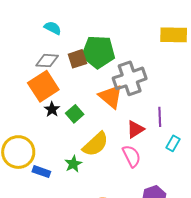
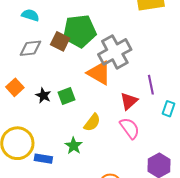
brown square: (77, 59) -> (60, 41), turned -36
orange square: (43, 86) -> (15, 87), moved, size x0.6
green square: (75, 114) -> (66, 96), turned 30
yellow semicircle: (96, 144) -> (92, 122), size x0.7

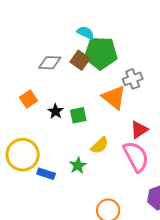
cyan semicircle: (30, 15) -> (85, 33), moved
gray cross: (115, 52) -> (133, 79), size x0.6
pink semicircle: (130, 128) -> (136, 157), size x1.4

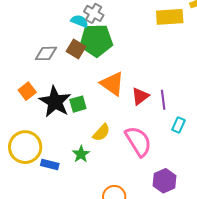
gray cross: (133, 79) -> (94, 13), moved, turned -36
black star: (56, 111) -> (55, 102), size x2.0
red triangle: (139, 130) -> (140, 96), moved

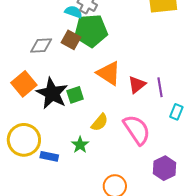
orange square: (27, 91) -> (24, 84), size x1.4

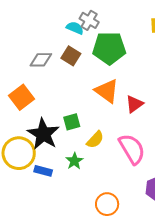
green pentagon: (91, 31) -> (109, 48), moved
black star: (52, 93) -> (43, 134), moved
green square: (75, 95) -> (72, 122), moved

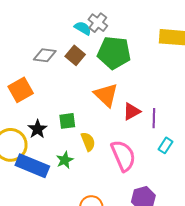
black star: (43, 134) -> (37, 129), size x0.6
yellow semicircle: (95, 140) -> (88, 142), turned -72
blue rectangle: (43, 171) -> (32, 166), size x1.8

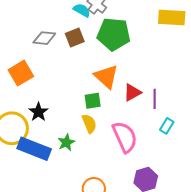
brown square: (75, 55) -> (75, 37), turned 30
green square: (67, 121) -> (93, 101), moved

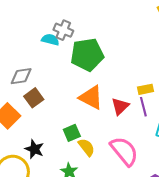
yellow rectangle: (172, 17) -> (145, 89), moved, size x0.6
brown square: (75, 37) -> (34, 98), moved
green square: (93, 101) -> (72, 133), moved

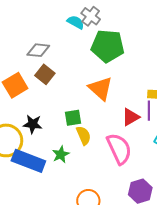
brown square: (34, 98) -> (45, 74), turned -30
red triangle: (120, 106) -> (131, 117), moved
black star: (34, 149) -> (33, 124), turned -30

